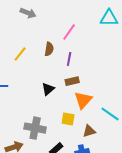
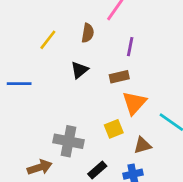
purple line: (69, 59) -> (130, 47), moved
black triangle: (48, 89) -> (79, 70), moved
yellow square: (68, 119) -> (114, 129), turned -32

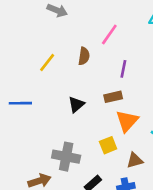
black triangle: (79, 70) -> (76, 104), moved

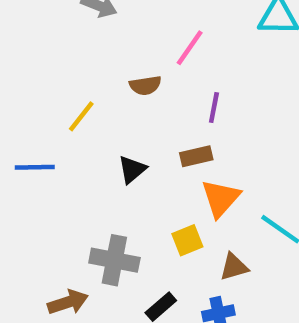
brown semicircle: (84, 56) -> (145, 85), turned 72
yellow line: (47, 63) -> (81, 116), moved

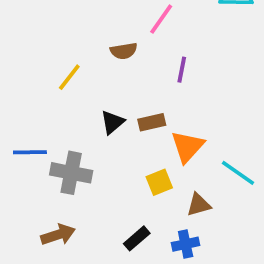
brown rectangle: (196, 156) -> (152, 122), moved
blue line: (35, 167) -> (30, 152), moved
gray cross: (114, 260) -> (71, 173), moved

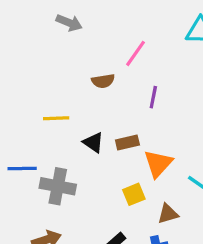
yellow line: (69, 77) -> (56, 118), moved, turned 50
black triangle: (112, 122) -> (93, 143), turned -45

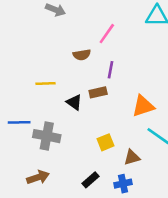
purple line: (153, 97) -> (111, 70), moved
brown rectangle: (127, 143) -> (98, 92), moved
orange triangle: (158, 164) -> (143, 106), moved, turned 30

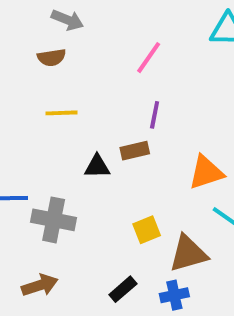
brown semicircle: (82, 55) -> (52, 58), moved
yellow line: (45, 84) -> (61, 113), moved
black triangle: (74, 102) -> (97, 166), turned -36
brown triangle: (132, 157) -> (188, 254), size x1.5

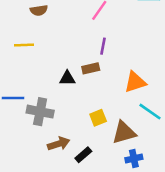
yellow line: (61, 113) -> (24, 45), moved
brown arrow: (40, 285) -> (59, 144), moved
blue cross: (174, 295) -> (134, 158), moved

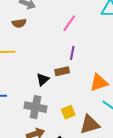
black triangle: (67, 78) -> (43, 79), turned -40
gray cross: (40, 112) -> (36, 107), moved

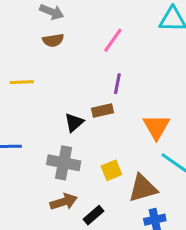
brown semicircle: (19, 23) -> (53, 40), moved
orange triangle: (99, 83) -> (156, 127), turned -42

